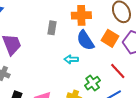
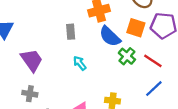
cyan arrow: (71, 59) -> (80, 63), moved, turned 64
green cross: (93, 83) -> (127, 56), moved

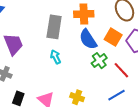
gray rectangle: (71, 32) -> (54, 27), size x1.6

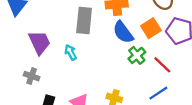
orange square: (113, 37) -> (151, 28), turned 30
cyan arrow: (56, 57) -> (71, 52), moved

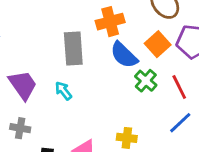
red line: (162, 65) -> (179, 87), turned 30

